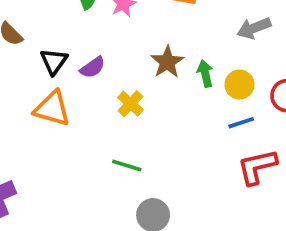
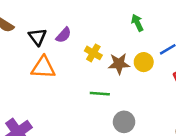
brown star: (167, 62) -> (119, 64), moved, turned -30
yellow circle: (240, 85) -> (144, 62), moved

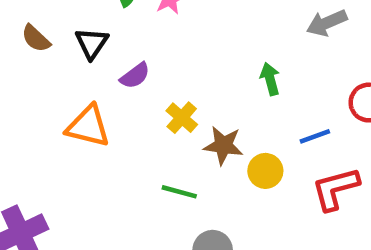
black triangle: (38, 37) -> (92, 43), moved
yellow circle: (144, 62) -> (265, 171), moved

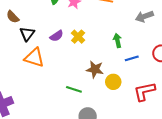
black triangle: (92, 43) -> (27, 34), moved
yellow cross: (182, 118) -> (78, 37), moved
blue line: (315, 136) -> (132, 58), moved

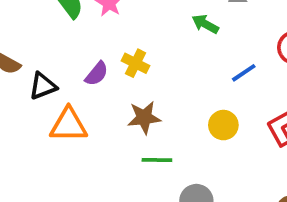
black triangle: (27, 34) -> (43, 86), turned 49
green arrow: (117, 40) -> (205, 24), moved, turned -32
brown star: (95, 69) -> (144, 118), moved

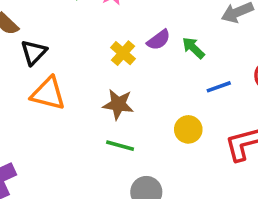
green arrow: (205, 24) -> (193, 48), moved
purple semicircle: (97, 74) -> (159, 40), moved
black triangle: (43, 86) -> (34, 52), turned -40

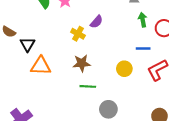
green arrow: (193, 48) -> (143, 20), moved, turned 48
blue line: (219, 87) -> (143, 49), moved, turned 32

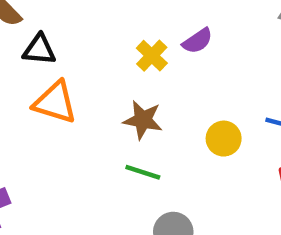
black triangle: (27, 44) -> (39, 50), turned 49
yellow circle: (124, 69) -> (224, 139), moved

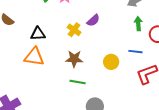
black triangle: (39, 50) -> (38, 34), moved

